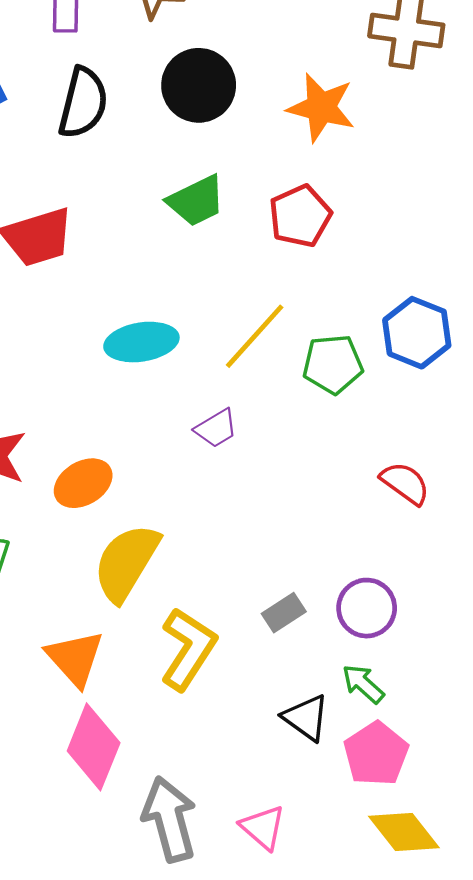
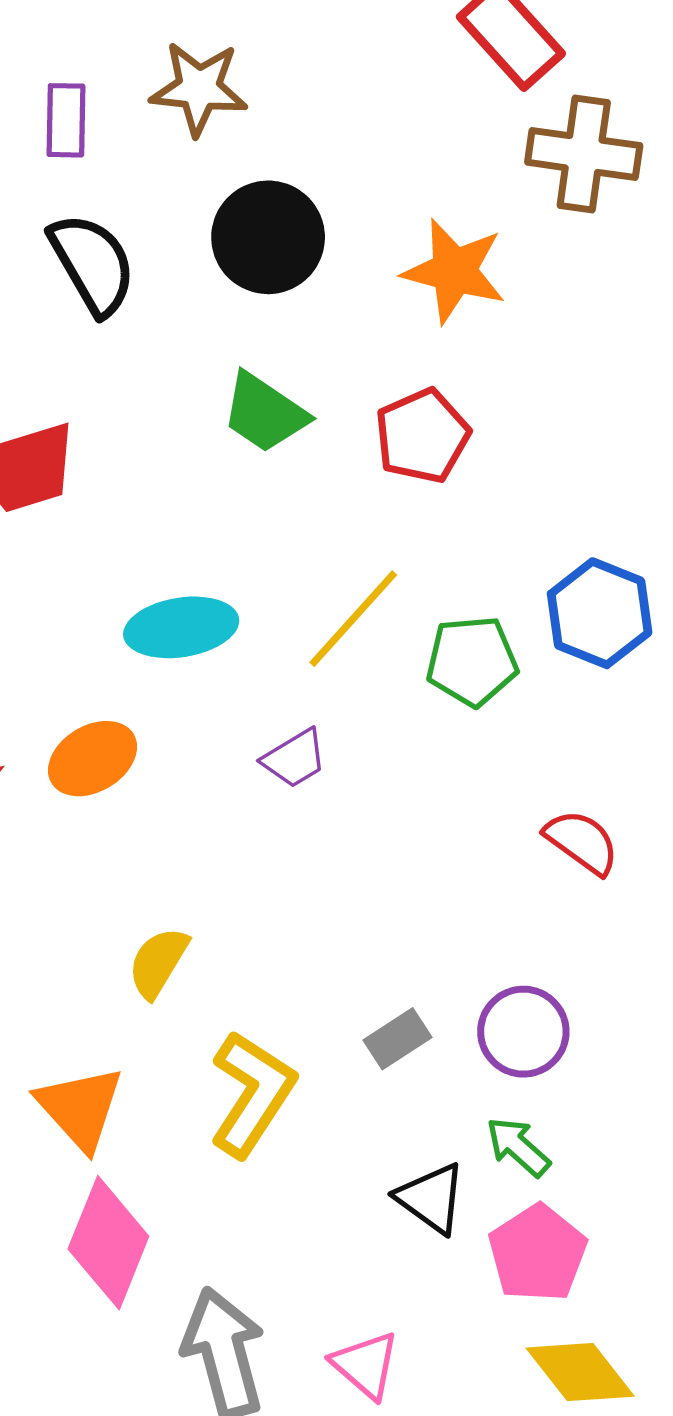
black semicircle: (83, 103) -> (93, 264), turned -44
green trapezoid: (196, 201) -> (265, 413), turned 60
orange ellipse: (83, 483) -> (93, 759), moved
yellow semicircle: (126, 563) -> (158, 962), size x0.6

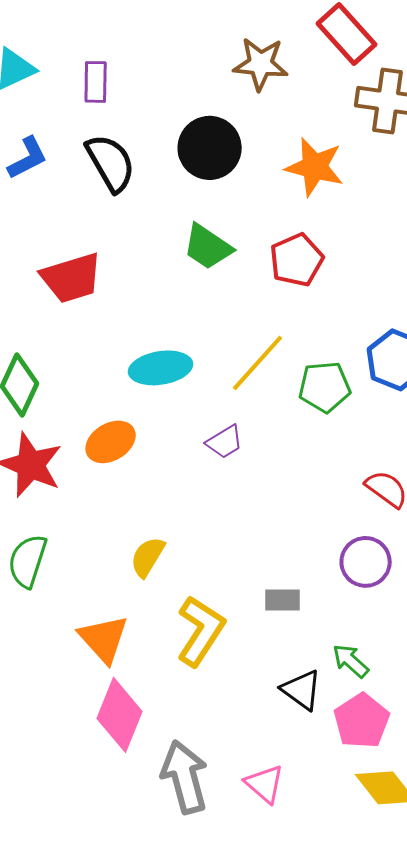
brown star: (199, 88) -> (261, 64), moved
purple circle: (523, 1032) -> (366, 562), moved
gray rectangle: (397, 1039) -> (283, 600), turned 33

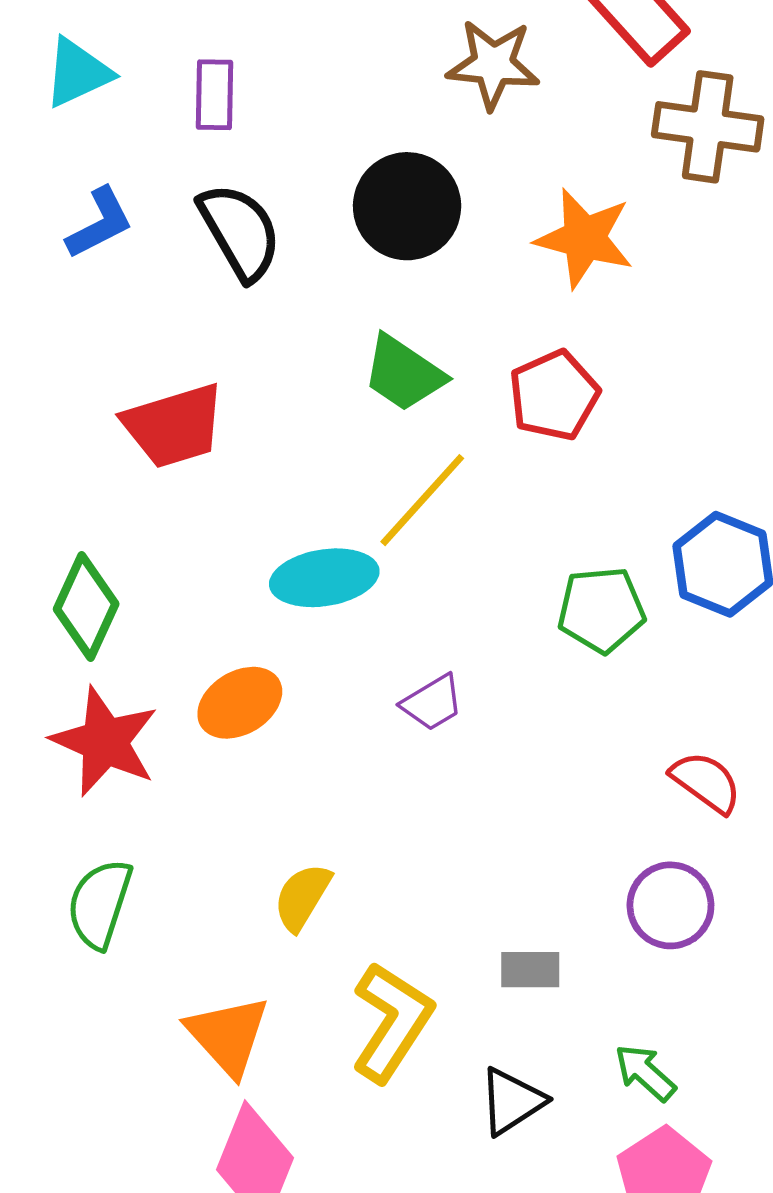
yellow line: (258, 363) -> (422, 500), moved
black triangle: (302, 690) -> (512, 1101), moved, turned 51

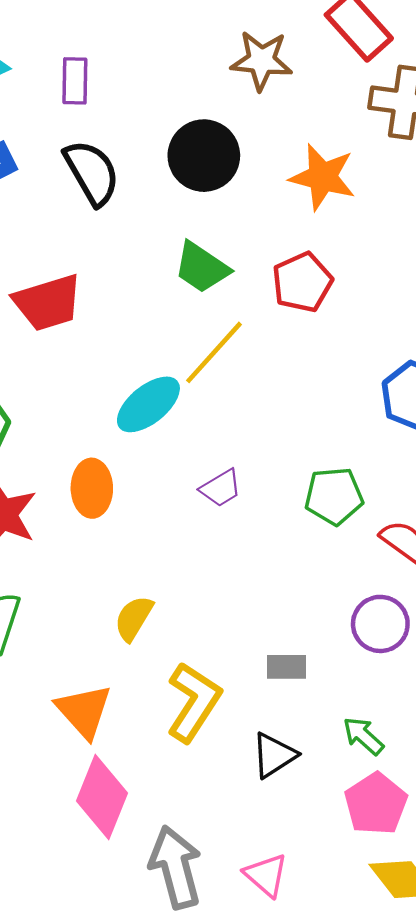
cyan ellipse: (324, 578) -> (148, 404), turned -30
green pentagon: (601, 610) -> (334, 496), moved
orange ellipse: (240, 703) -> (92, 488), turned -60

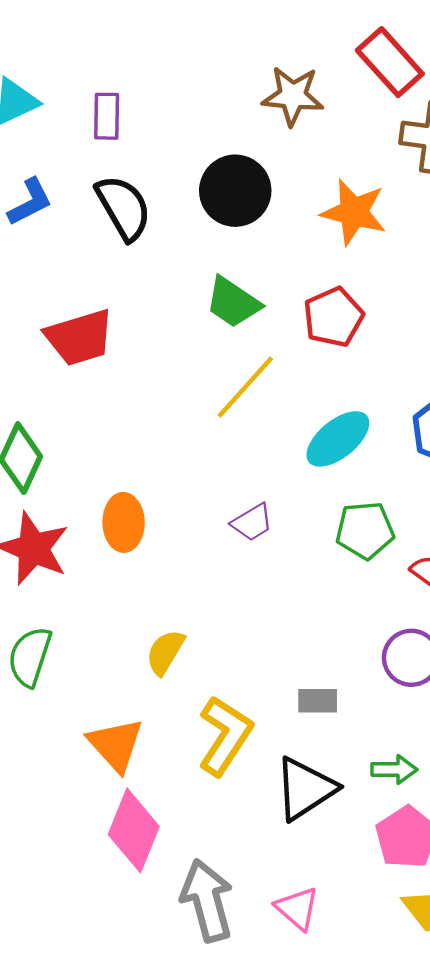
cyan ellipse: (148, 404) -> (338, 439), moved
green arrow: (363, 736) -> (394, 770), turned 138
black triangle: (274, 755) -> (305, 789), size x1.4

